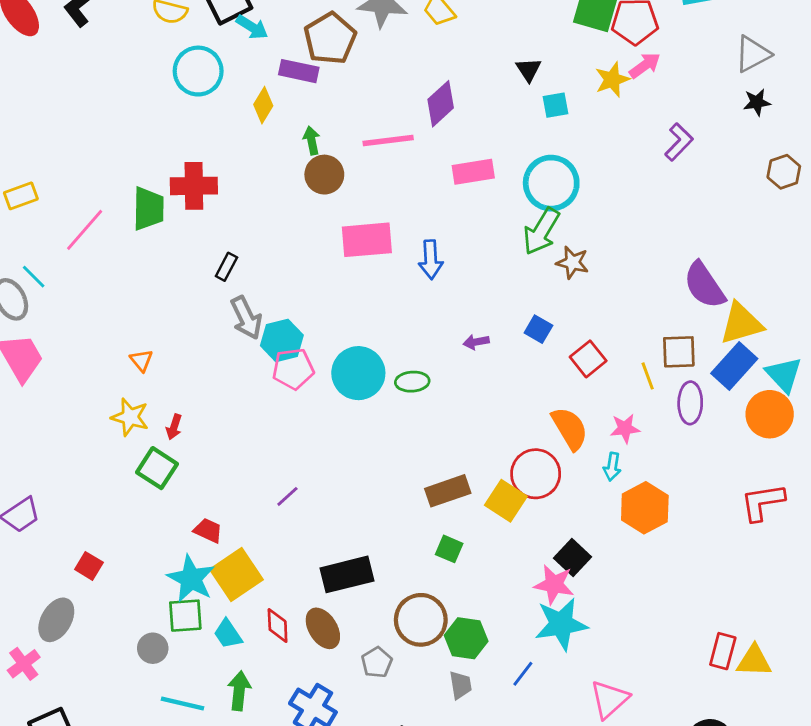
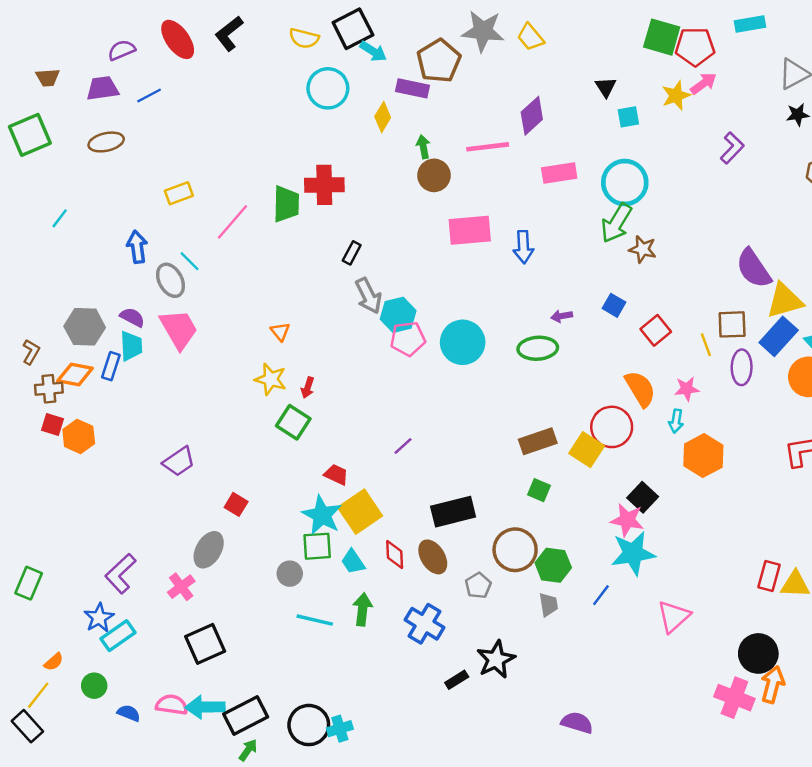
green ellipse: (412, 382) -> (538, 348), moved, size x1.4

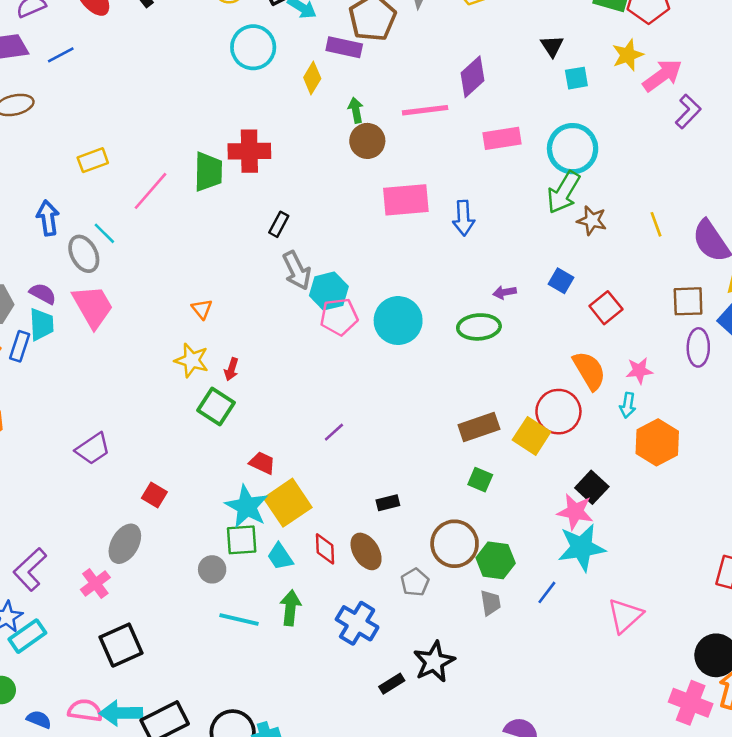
pink arrow: (703, 84) -> (662, 76), moved, size x1.4
yellow line: (706, 345) -> (656, 224), moved
black rectangle: (453, 512) -> (388, 503), size x0.5

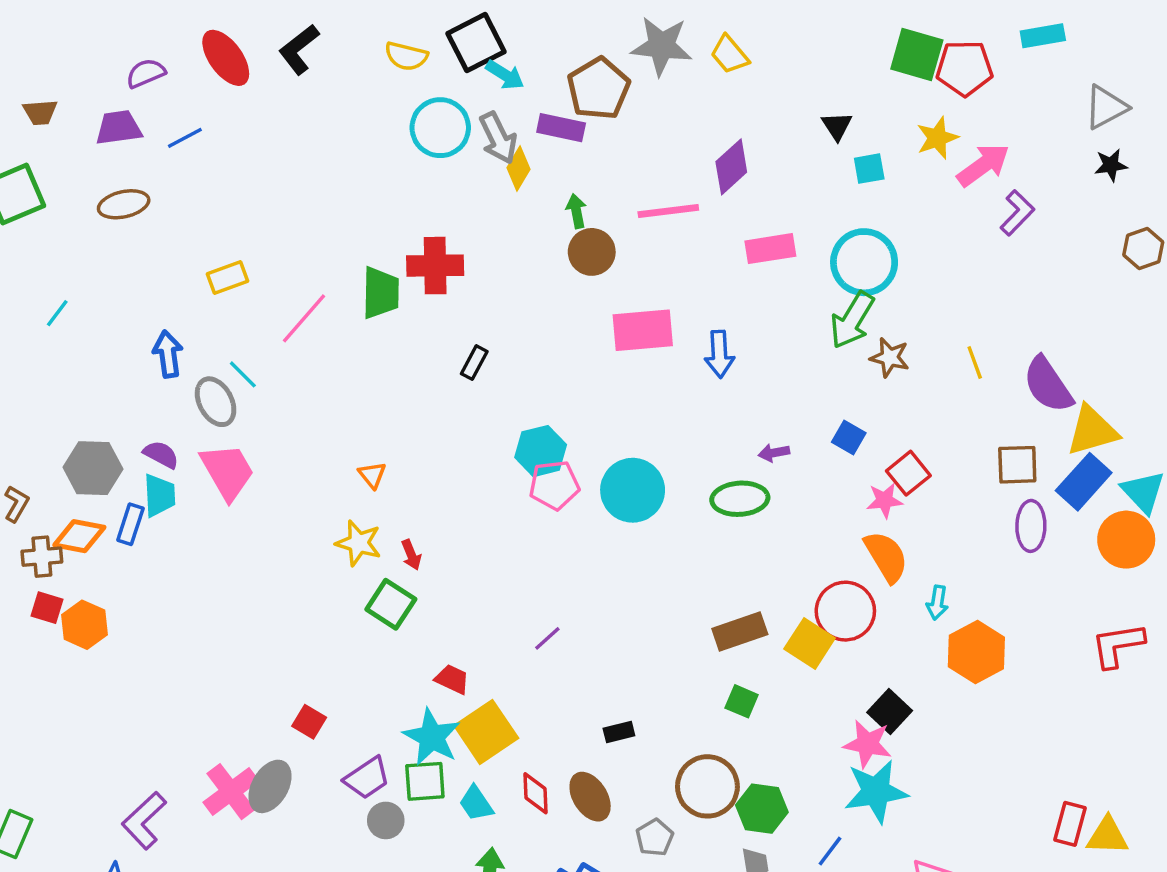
gray arrow: (297, 270) -> (498, 138), moved
red arrow: (231, 369) -> (411, 555), turned -40
pink star: (639, 371) -> (885, 500), moved
purple trapezoid: (93, 449) -> (367, 778), moved
pink cross: (95, 583) -> (231, 792), moved, size x1.4

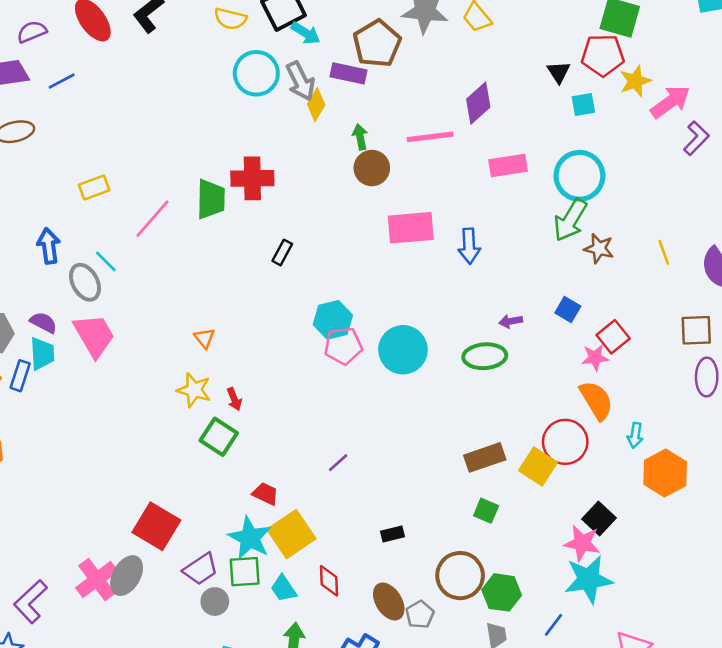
red pentagon: (965, 68) -> (603, 55), moved
red square: (309, 722) -> (156, 526), size x1.8
brown ellipse: (590, 797) -> (389, 602), moved

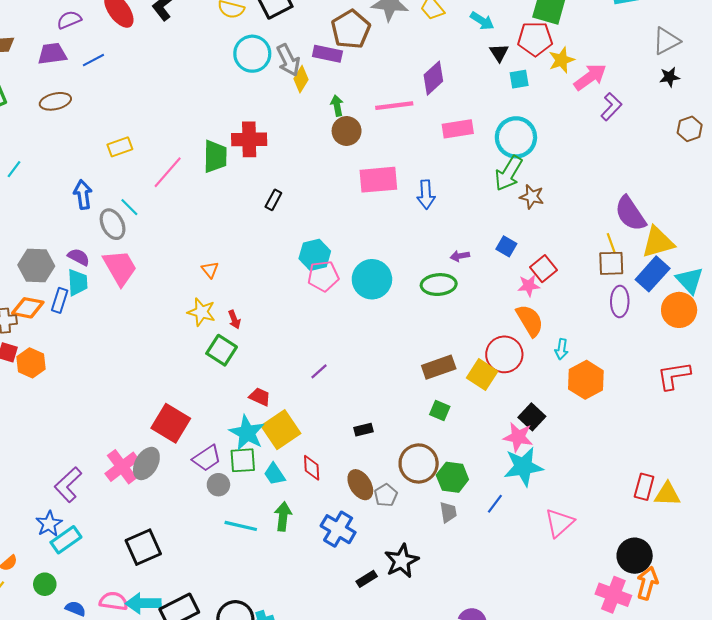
cyan arrow: (306, 33) -> (482, 21), moved
yellow line: (664, 252) -> (611, 243), moved

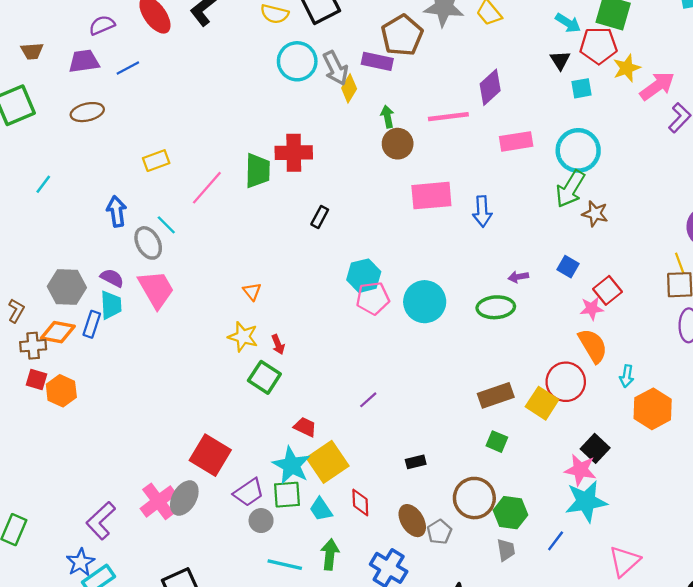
cyan arrow: (482, 21) -> (568, 23), moved

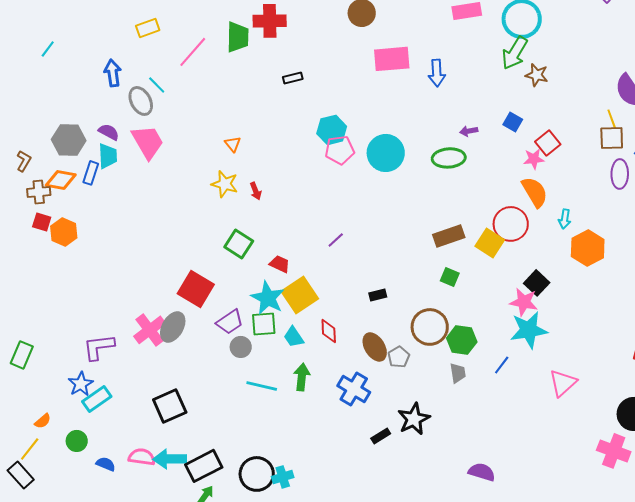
black rectangle: (320, 217) -> (293, 78), turned 48
green square: (264, 377) -> (239, 244), moved
purple L-shape: (101, 521) -> (99, 347), turned 36

